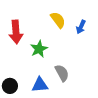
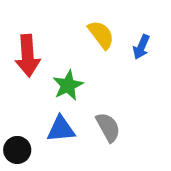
blue triangle: (40, 85) -> (61, 129), moved

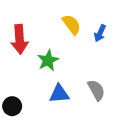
gray semicircle: (108, 127) -> (96, 90), moved
blue triangle: (61, 129) -> (59, 94), moved

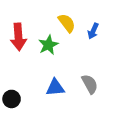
green star: (48, 60) -> (48, 45), moved

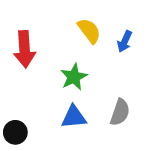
green star: (48, 45) -> (74, 77), moved
gray semicircle: (90, 84) -> (120, 112), turned 48

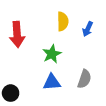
yellow semicircle: (89, 31) -> (63, 21), turned 36

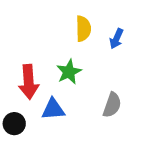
red arrow: (17, 34) -> (29, 82), moved
blue triangle: (52, 82) -> (53, 109), moved

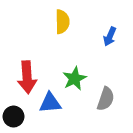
yellow semicircle: (83, 29) -> (62, 22), moved
green star: (69, 72) -> (75, 79), moved

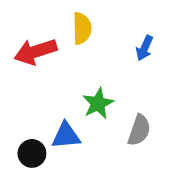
red arrow: (27, 77) -> (36, 52), moved, turned 76
black circle: (14, 117) -> (32, 153), moved

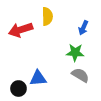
green star: (98, 103) -> (75, 52), moved, turned 30
gray semicircle: (139, 130) -> (80, 75), turned -78

